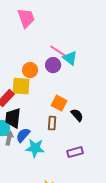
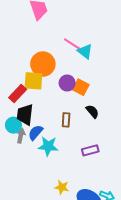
purple circle: (53, 65) -> (67, 83), moved
orange circle: (30, 70) -> (43, 64), size x1.5
orange square: (59, 103) -> (81, 87), moved

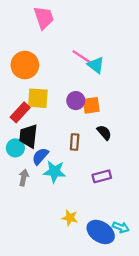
orange circle: (43, 64) -> (25, 65), moved
orange square: (81, 87) -> (91, 105), turned -35
gray arrow: (21, 136) -> (24, 178), moved

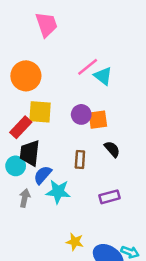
pink line: (82, 57) -> (88, 67), turned -72

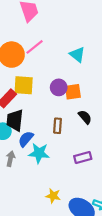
pink line: (88, 67) -> (35, 47), moved

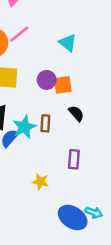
cyan star: (39, 153) -> (24, 127), moved, turned -30
purple rectangle: (83, 158) -> (74, 159), turned -70
yellow star: (53, 196) -> (40, 182), moved

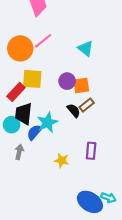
black semicircle: (76, 113) -> (74, 110), moved
brown rectangle: (45, 123) -> (87, 105), moved, turned 48
yellow star: (40, 182) -> (62, 161), moved

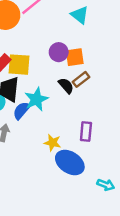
yellow square: (32, 79) -> (19, 65), moved
blue ellipse: (90, 202) -> (70, 162), moved

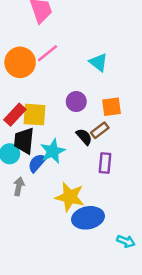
orange square: (75, 57) -> (112, 107), moved
purple rectangle: (86, 131) -> (105, 163), moved
yellow star: (52, 143) -> (70, 197), size x1.6
blue ellipse: (70, 162) -> (88, 218), turned -44

